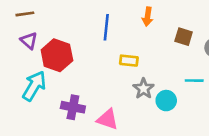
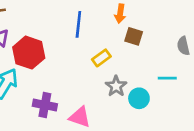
brown square: (184, 37) -> (134, 36), moved
yellow rectangle: (129, 61) -> (101, 58), turned -42

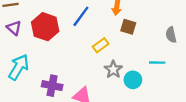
blue line: (78, 24) -> (81, 16), turned 30
red hexagon: (29, 53) -> (45, 27), moved

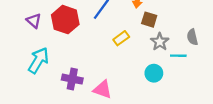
gray semicircle: (171, 35) -> (192, 37), moved
gray star: (113, 69) -> (160, 42), moved

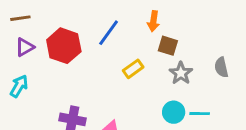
purple triangle: (34, 21) -> (25, 47), turned 49
cyan line: (178, 56) -> (200, 114), moved
cyan arrow: (38, 60) -> (19, 86), moved, size x0.7

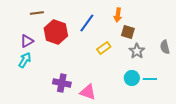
brown line: (20, 18) -> (37, 13), moved
purple triangle: (25, 47) -> (27, 41), moved

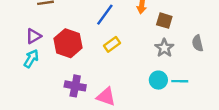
red hexagon: (56, 32) -> (68, 43), moved
brown square: (128, 32) -> (164, 21), moved
yellow rectangle: (104, 48) -> (112, 44), moved

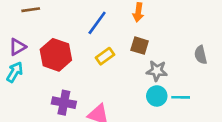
brown square: (164, 21) -> (140, 46), moved
gray star: (164, 48) -> (157, 71), moved, turned -30

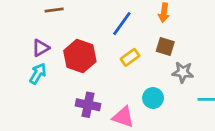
cyan circle: (157, 96) -> (153, 98), moved

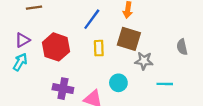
brown square: (165, 47) -> (129, 39), size x1.5
yellow rectangle: (130, 57) -> (99, 48), turned -56

